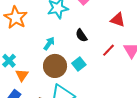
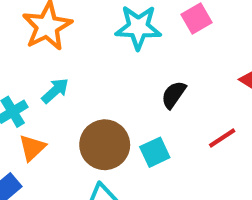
black semicircle: (81, 35) -> (174, 95), turned 56
cyan arrow: (49, 44) -> (55, 91), moved

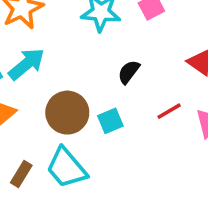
cyan arrow: (55, 91) -> (27, 64), size x1.5

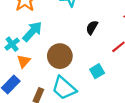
cyan square: (110, 121) -> (97, 71), moved

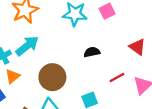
black semicircle: (92, 28) -> (92, 52), turned 40

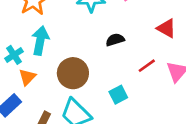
cyan arrow: (27, 46) -> (40, 40), turned -35

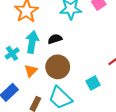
black semicircle: (115, 40) -> (55, 39), moved
orange triangle: (27, 77) -> (31, 71), moved

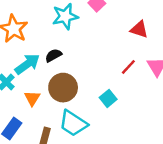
cyan arrow: (32, 42) -> (27, 64), turned 55

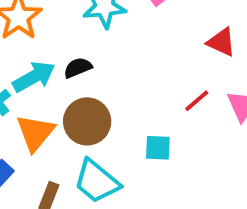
orange triangle: (32, 98) -> (35, 133), size x1.5
cyan square: (108, 98) -> (158, 148), turned 35

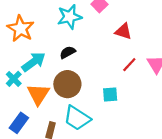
red triangle: (221, 42) -> (123, 31), moved
black semicircle: (78, 68) -> (68, 52), moved

